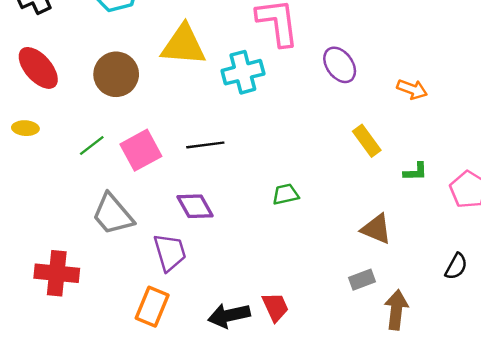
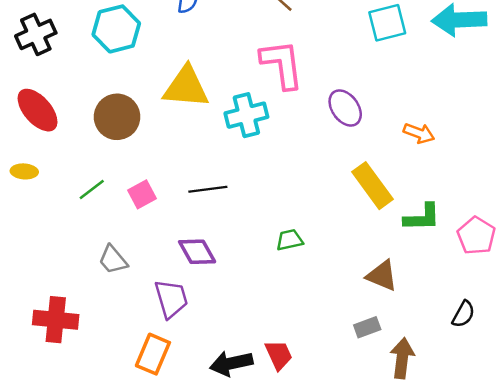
yellow rectangle: (367, 141) -> (373, 186), size x1.4
pink square: (141, 150) -> (142, 194), size x0.7
green L-shape: (415, 172) -> (422, 217), size x1.5
gray trapezoid: (113, 214) -> (113, 260), size x0.7

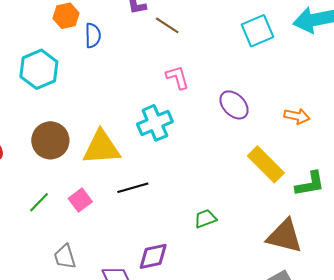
pink L-shape: (282, 64) -> (177, 77), size x0.6
yellow triangle: (186, 87) -> (101, 148), moved
purple diamond: (197, 252) -> (153, 256), moved, turned -64
gray trapezoid: (113, 260) -> (65, 257), turned 32
brown triangle: (382, 276) -> (285, 236), size x1.4

